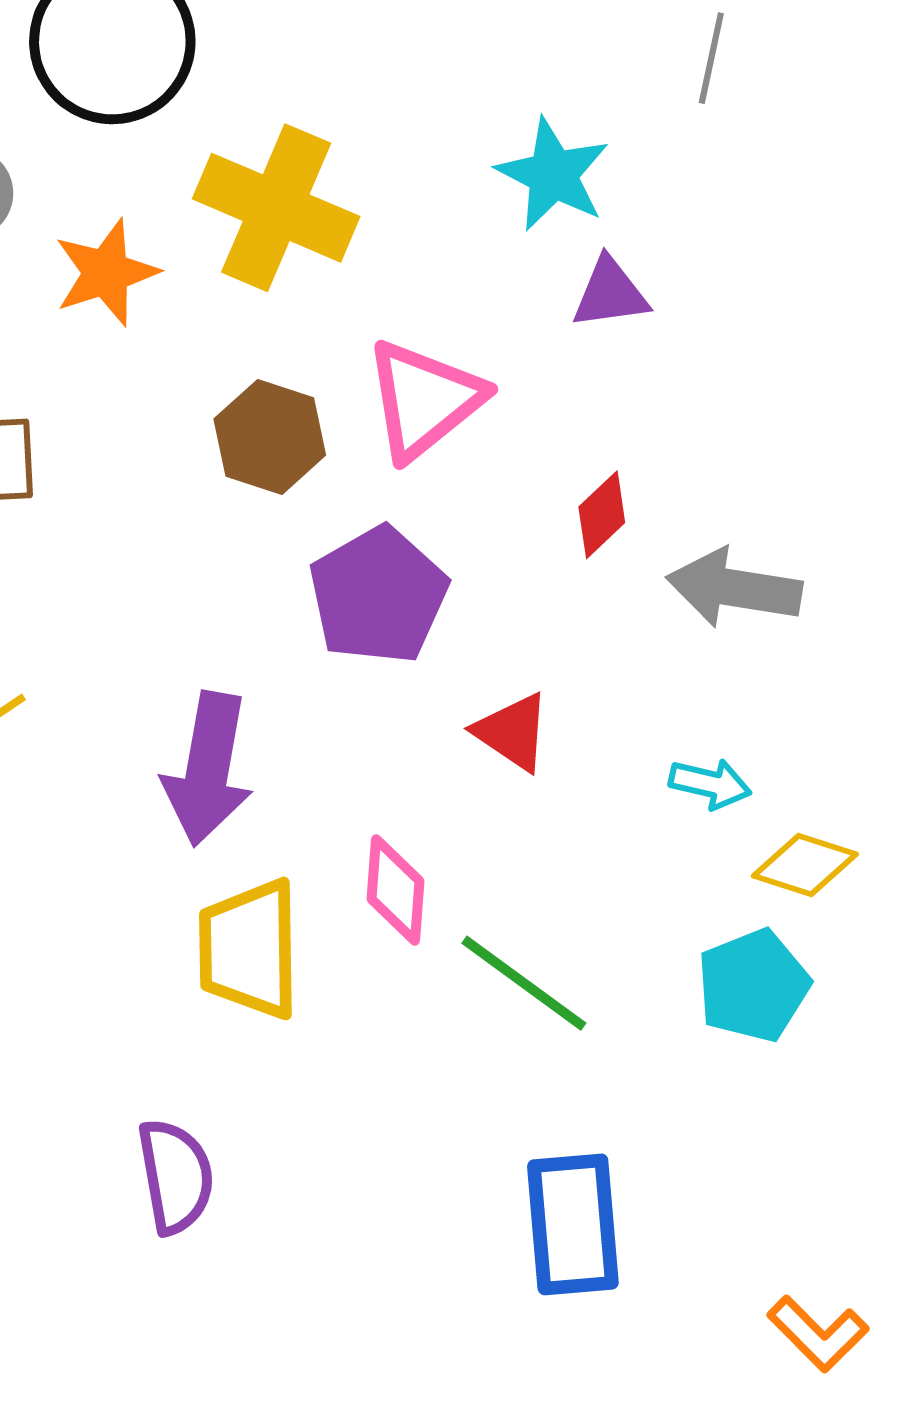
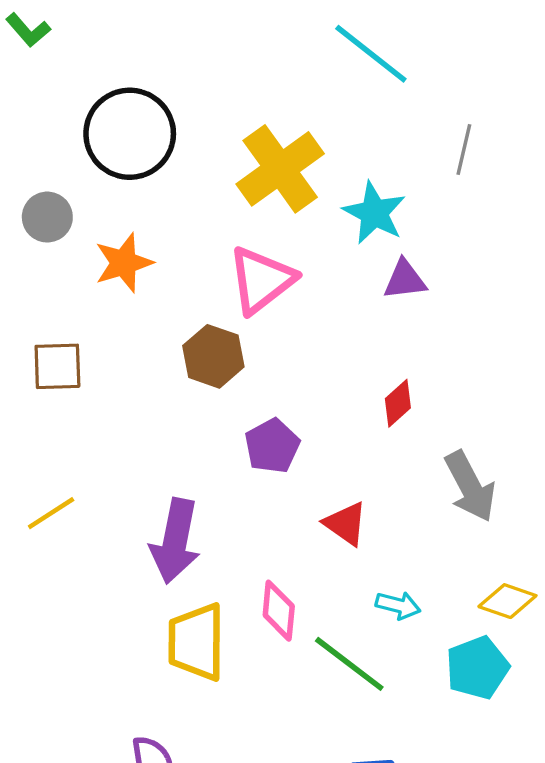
yellow cross: (276, 208) -> (280, 169), moved, turned 30
pink triangle: (424, 400) -> (261, 280), moved
gray arrow: (734, 588) -> (470, 487), moved, turned -128
purple pentagon: (378, 595) -> (272, 446), size x0.7
cyan arrow: (710, 784) -> (398, 605), moved

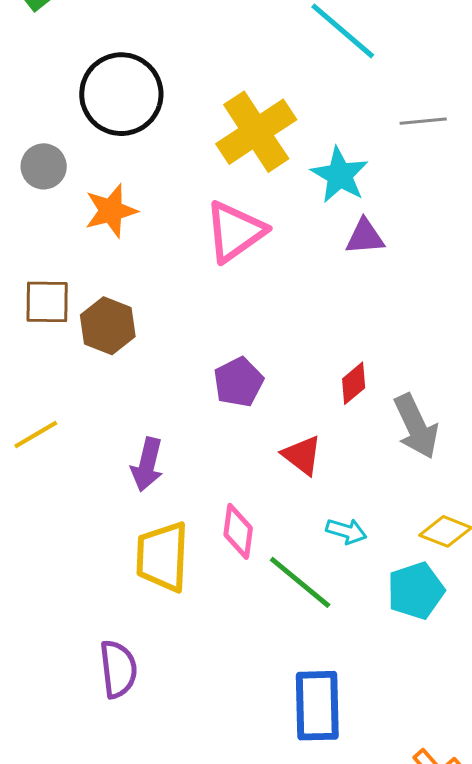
gray line: (464, 150) -> (423, 121), turned 69
brown hexagon: (213, 356) -> (108, 326), moved
red diamond: (398, 403) -> (354, 383), moved
purple arrow: (175, 541) -> (147, 465), size x0.7

